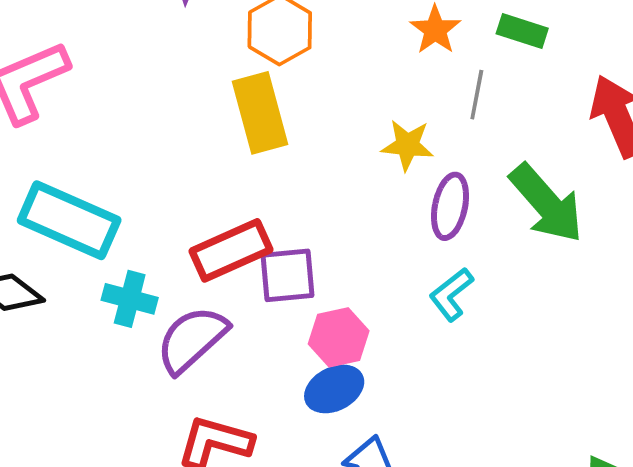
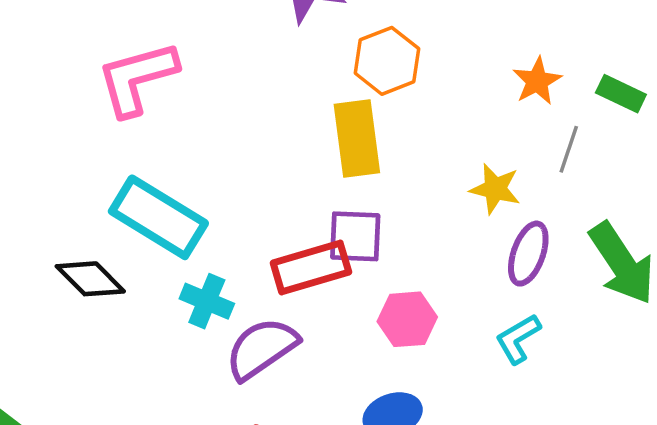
purple square: (287, 275) -> (355, 236), moved
pink hexagon: (339, 337) -> (407, 319), moved

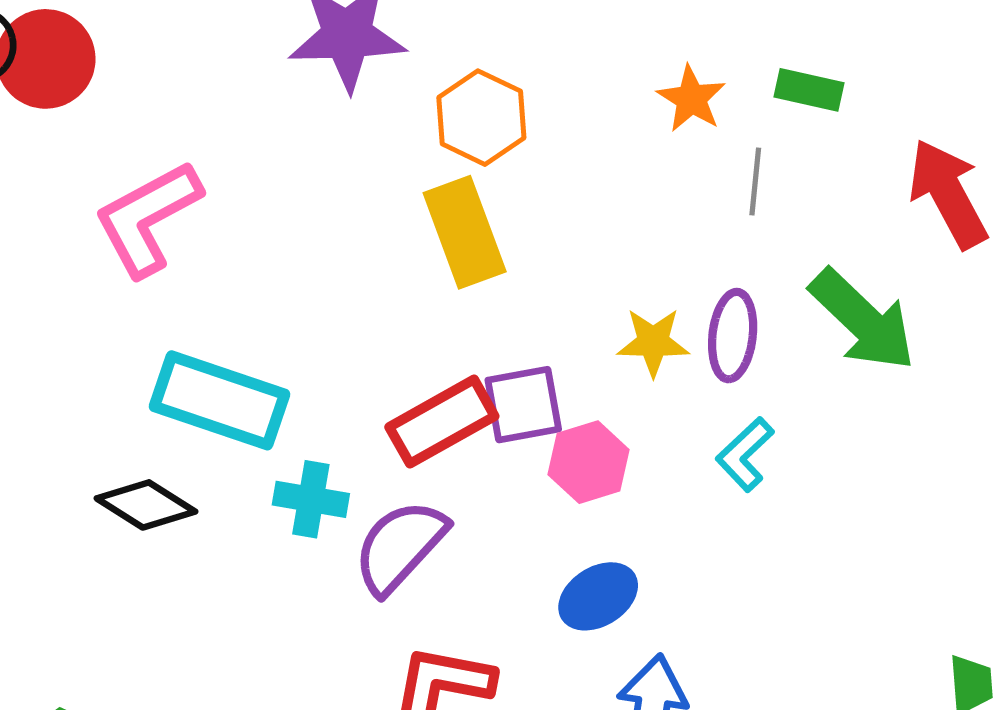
yellow star: (495, 189) -> (653, 342), moved
purple square: (355, 236) -> (523, 405), moved

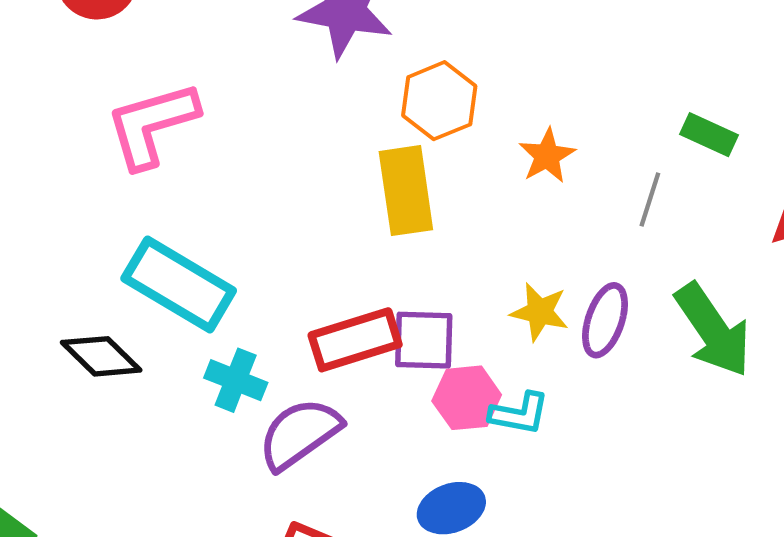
orange star: (691, 99) -> (547, 156), moved
cyan L-shape: (745, 454) -> (519, 414), moved, turned -138

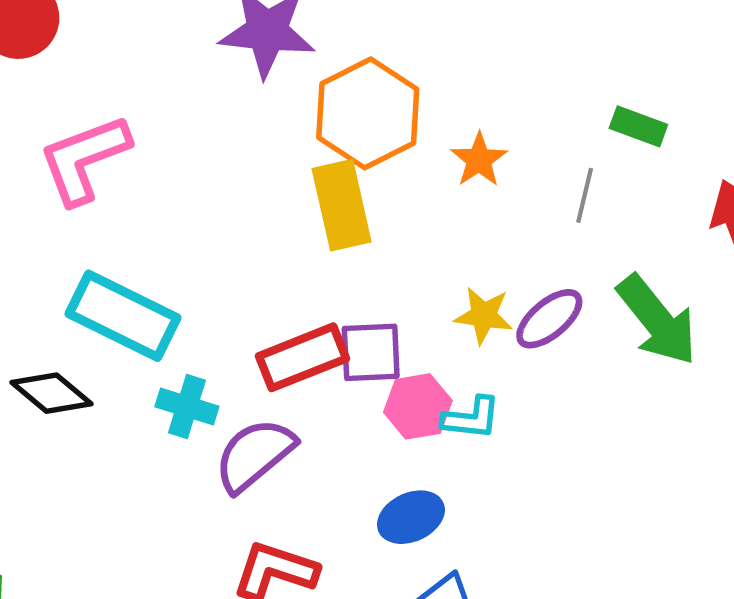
orange hexagon: (439, 101) -> (368, 113), size x1.4
purple ellipse: (605, 320) -> (549, 319), turned 36

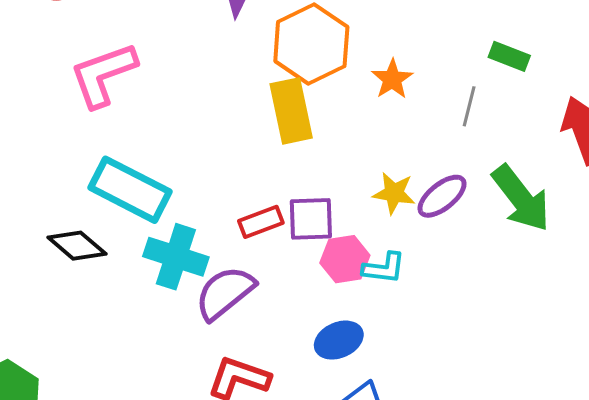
red rectangle: (302, 357) -> (261, 222), size x0.7
cyan cross: (187, 407) -> (176, 257), size x1.4

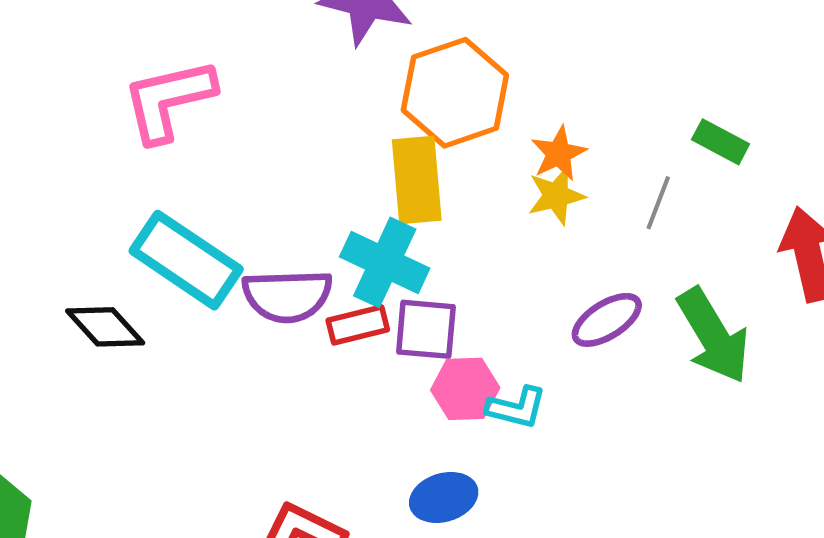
yellow star: (394, 193) -> (556, 196), moved, turned -30
cyan cross: (176, 257) -> (385, 262), moved
purple semicircle: (225, 293) -> (287, 296), moved, turned -150

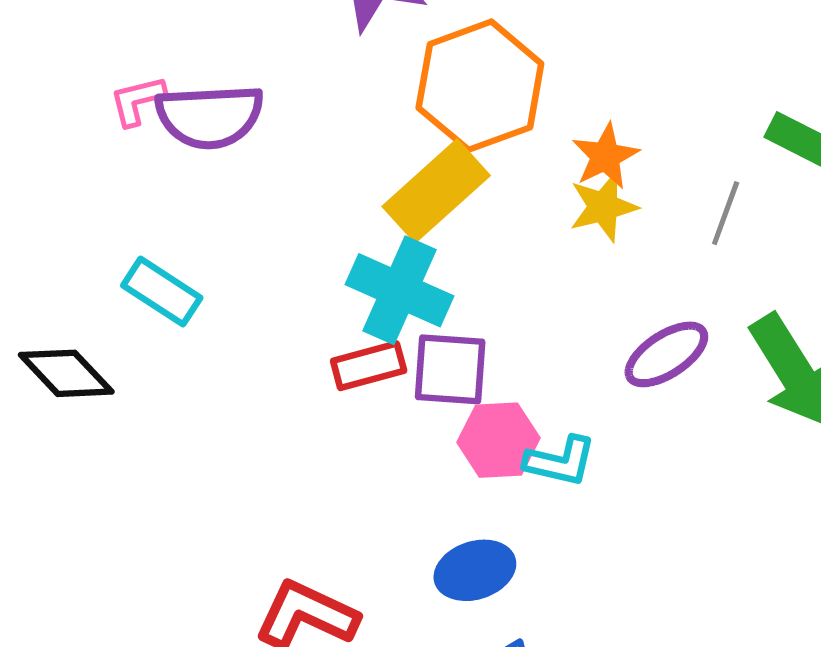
pink L-shape: (169, 100) -> (137, 101), size x0.5
yellow rectangle: (417, 180) -> (436, 191), turned 54
cyan rectangle: (186, 260) -> (162, 292), size x0.6
purple semicircle: (287, 296) -> (210, 116), moved

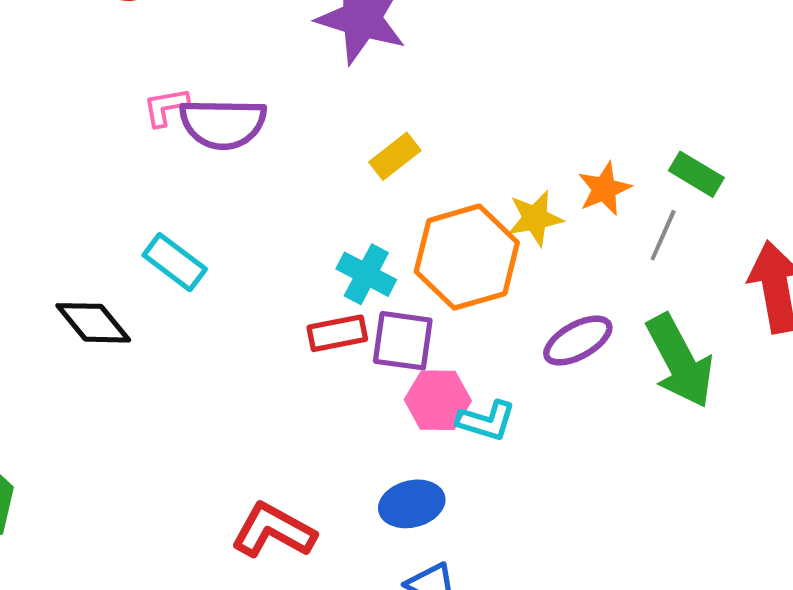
orange hexagon: (480, 86) -> (467, 257), moved
orange star: (605, 156) -> (604, 189), moved
yellow rectangle: (436, 191) -> (395, 156), moved, size x0.6
gray line: (726, 213) -> (663, 235), moved
cyan cross: (399, 290) -> (366, 274), size x0.7

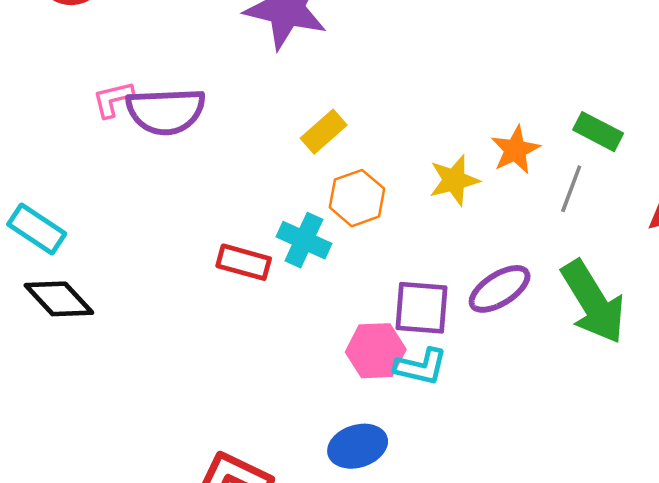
orange hexagon: (467, 257) -> (357, 198), moved, size x0.6
cyan rectangle: (175, 262) -> (37, 229), moved
red rectangle: (337, 333) -> (244, 262), moved, turned 30
purple square: (403, 341) -> (422, 308), moved

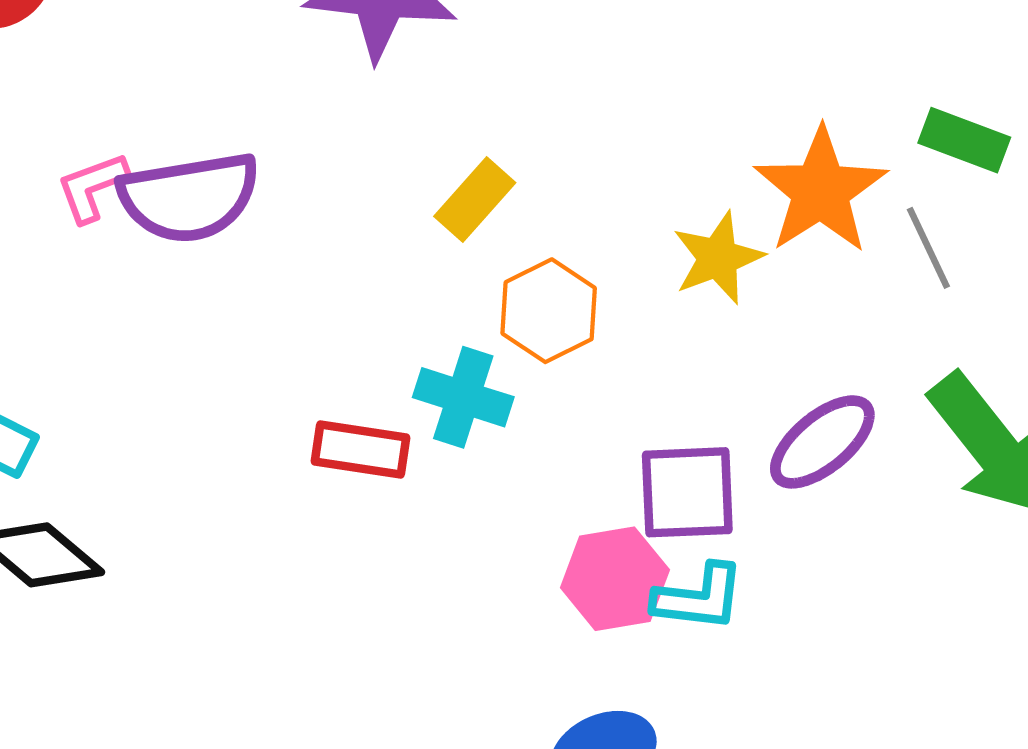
orange star: (515, 150) -> (821, 191), size x1.5
gray line: (571, 189) -> (928, 248), turned -39

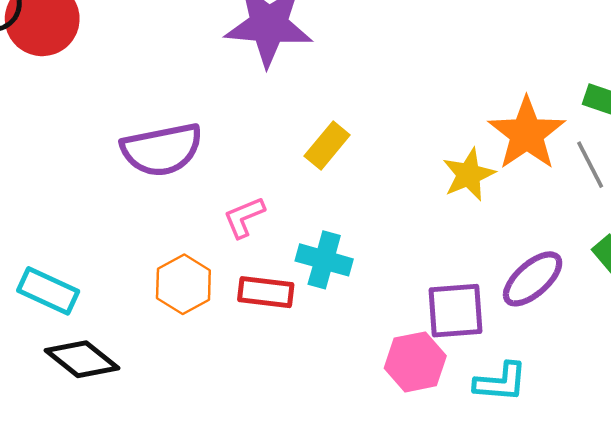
pink L-shape: (92, 187) -> (244, 217), moved
orange hexagon: (549, 311) -> (183, 284), moved
cyan L-shape: (699, 598) -> (501, 382), moved

